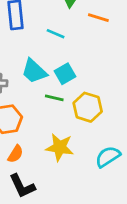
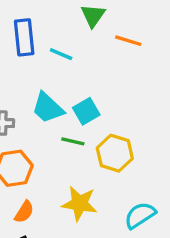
cyan line: (56, 34) -> (61, 54), moved

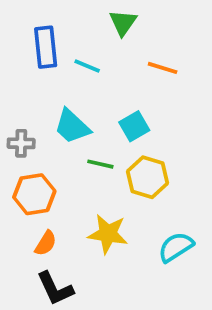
orange line: (128, 41) -> (163, 68), moved
cyan square: (86, 111) -> (134, 126), moved

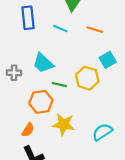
cyan line: (87, 66) -> (60, 29), moved
cyan square: (134, 126) -> (108, 60), moved
yellow hexagon: (147, 177) -> (87, 78), moved
orange hexagon: (34, 194) -> (41, 102), moved

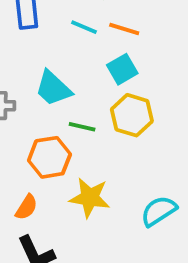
orange line: (95, 30) -> (124, 29), moved
cyan square: (108, 60) -> (122, 69), moved

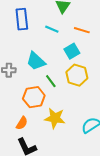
orange line: (124, 29) -> (82, 30), moved
green line: (82, 127) -> (51, 81), turned 40

